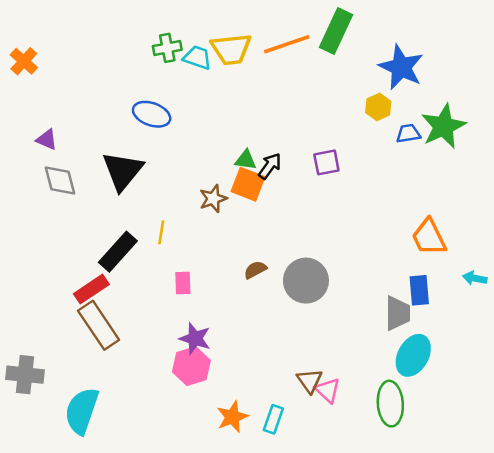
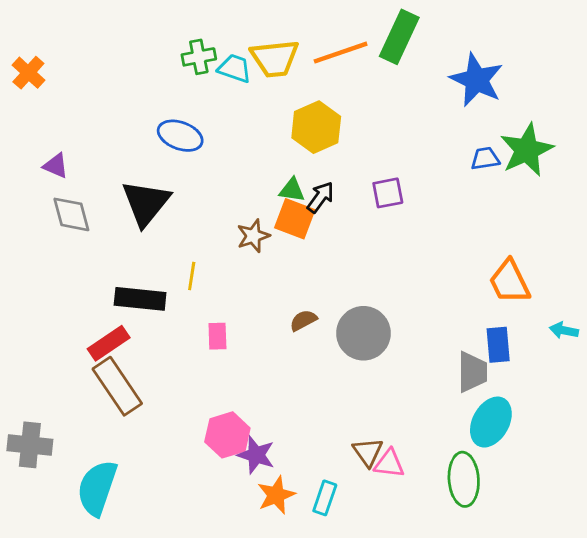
yellow hexagon: (378, 107) -> (316, 127), moved, size x1.6
black rectangle: (118, 252) -> (140, 299), turned 54
purple star: (195, 338) -> (256, 455), moved
pink triangle: (328, 390) -> (389, 464), turned -36

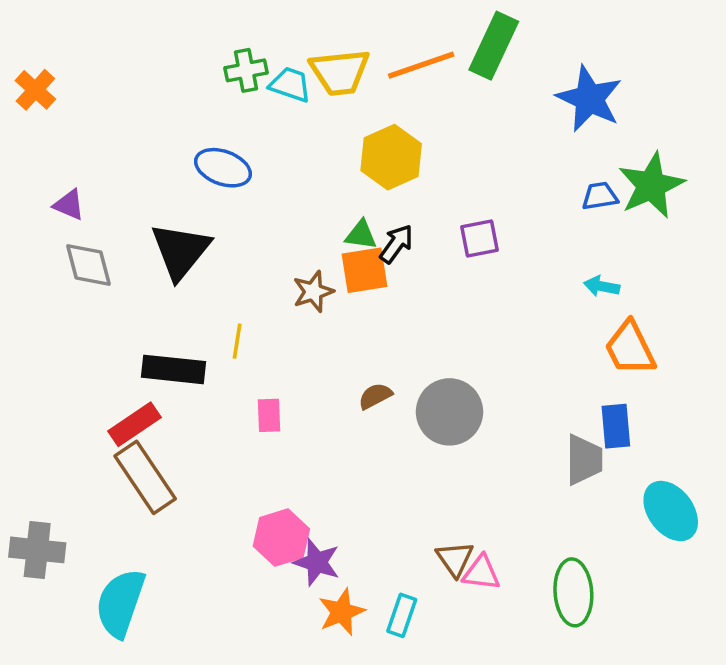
orange square: (295, 219) -> (365, 270), turned -30
cyan arrow: (564, 330) -> (602, 286), moved
cyan ellipse: (491, 422) -> (671, 511), moved, turned -66

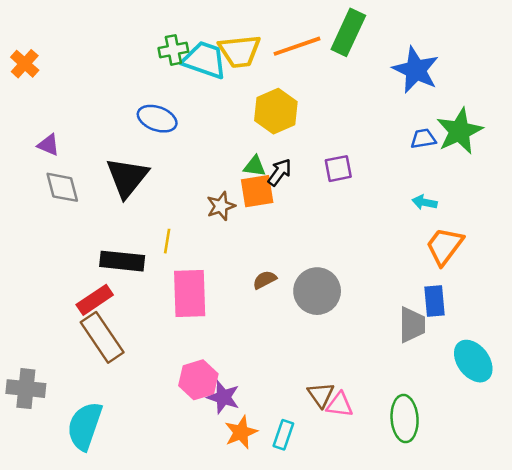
cyan trapezoid: (290, 85) -> (205, 60), size x1.5
orange trapezoid: (630, 348) -> (445, 246), turned 63
pink rectangle: (269, 415) -> (190, 294), size x2.0

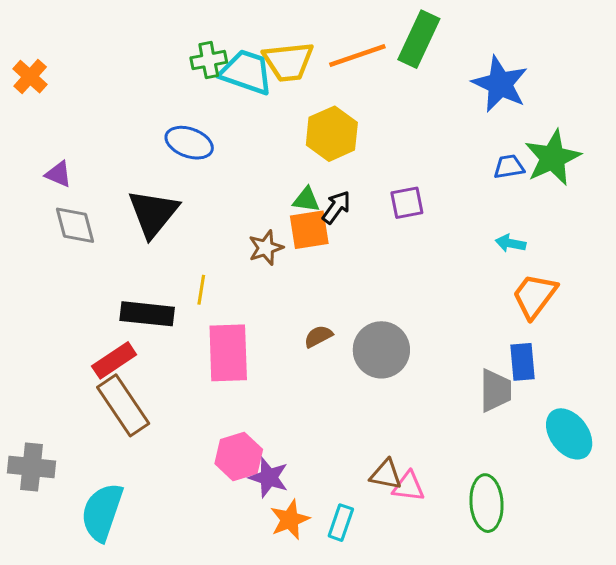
brown triangle: (321, 395) -> (386, 475), turned -44

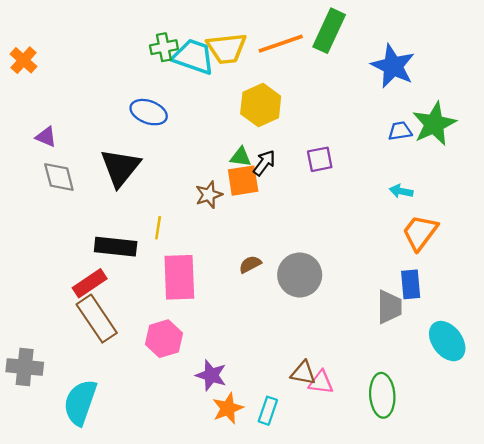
pink hexagon: (239, 456) -> (164, 339), moved

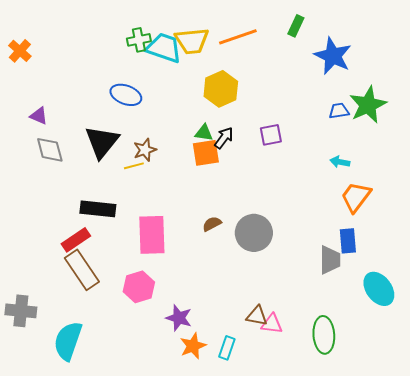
green rectangle: (329, 31) -> (296, 26), moved, size x0.6
brown star: (209, 195) -> (145, 150), moved
yellow line: (158, 228) -> (134, 166), moved, turned 66

